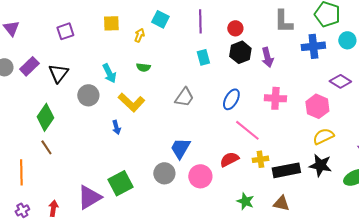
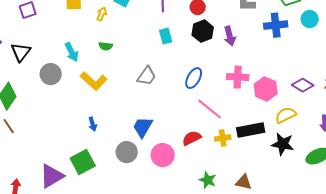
purple diamond: (340, 81) -> (303, 85), moved
pink hexagon: (317, 106) -> (266, 89), moved
blue arrow: (116, 127) -> (93, 124), moved
black rectangle: (286, 170) -> (251, 130), moved

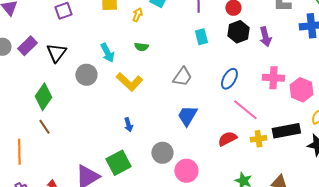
blue trapezoid: (143, 127) -> (187, 116), moved
pink circle: (163, 155) -> (186, 171), moved

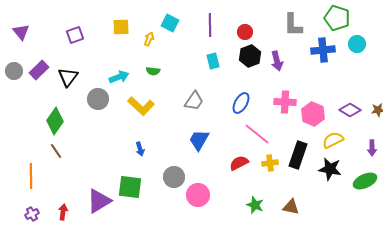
cyan arrow: (107, 53) -> (119, 77), turned -84
black rectangle: (286, 131) -> (298, 155), turned -60
green square: (118, 163) -> (130, 187), turned 35

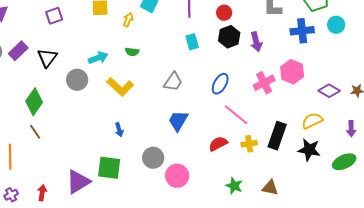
pink cross: (285, 102) -> (264, 83), turned -30
pink hexagon: (313, 114) -> (292, 72), moved

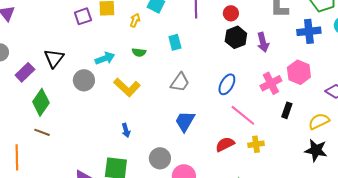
purple square: (54, 16) -> (83, 16), moved
cyan rectangle: (192, 42) -> (175, 42), moved
purple rectangle: (18, 51) -> (25, 72), moved
brown line: (35, 132) -> (42, 132), turned -35
black rectangle: (277, 136) -> (287, 110), moved, size x0.6

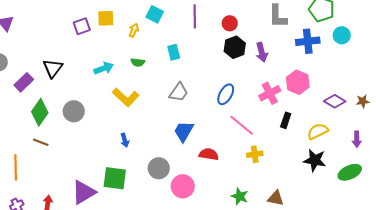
gray circle: (84, 80) -> (74, 111), moved
red semicircle: (225, 144) -> (209, 154), moved, turned 36

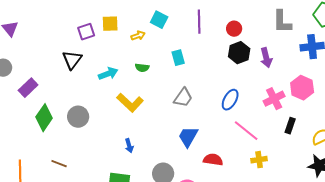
yellow arrow: (134, 30) -> (138, 36), turned 48
black triangle: (53, 68) -> (72, 60), moved
brown line: (41, 142) -> (59, 164), moved

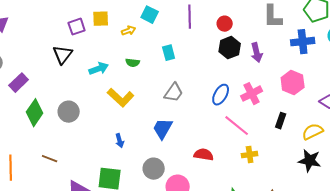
pink cross: (274, 99) -> (252, 94), moved
blue trapezoid: (188, 137) -> (163, 129), moved

